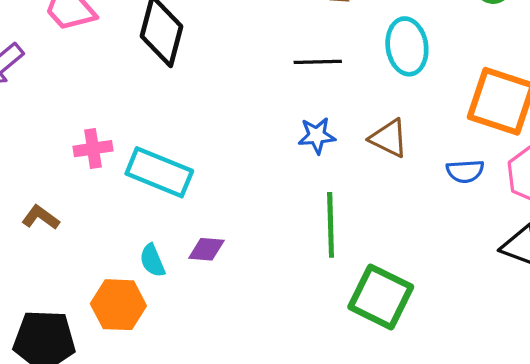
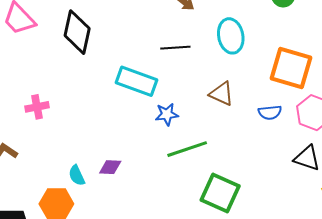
blue star: (317, 136) -> (167, 114), moved
cyan rectangle: (159, 172) -> (137, 81), moved
green line: (331, 225) -> (187, 149), turned 75

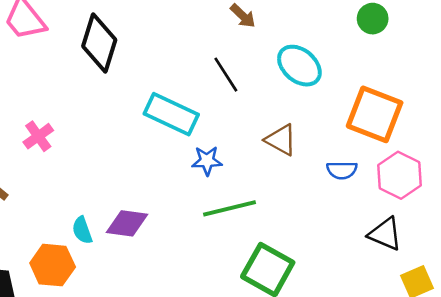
cyan ellipse: (231, 36) -> (299, 66), turned -44
black line: (175, 48) -> (226, 75), turned 56
pink cross: (37, 107) -> (38, 136), turned -30
purple diamond: (110, 167) -> (127, 223), size x1.4

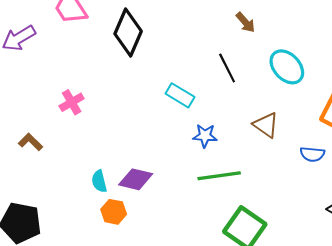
cyan rectangle: (171, 114) -> (180, 95), size x0.7
orange hexagon: (53, 265) -> (114, 212), moved, size x0.7

